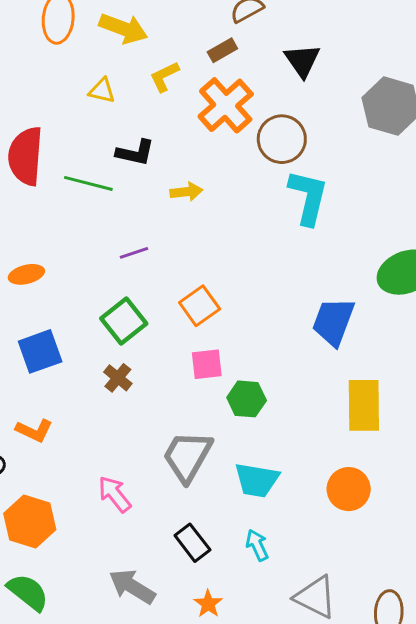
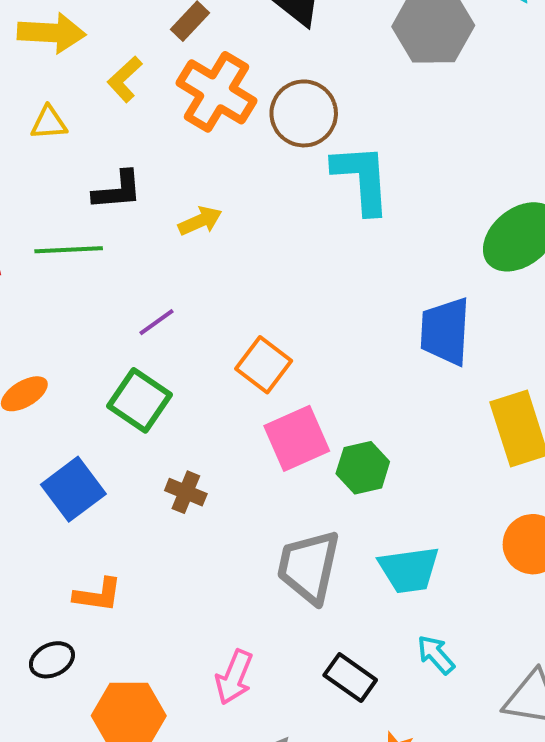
green square: (124, 321) -> (139, 400), moved
pink square: (207, 364) -> (297, 438), size x1.4
pink arrow: (115, 494) -> (234, 677), moved, turned -102

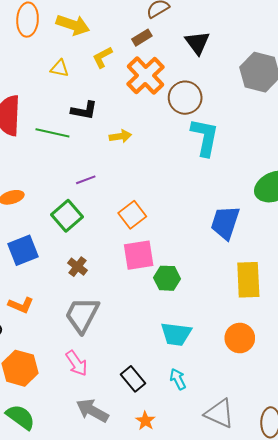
gray trapezoid: (309, 567) -> (82, 315), moved
pink arrow: (234, 677) -> (76, 363), turned -72

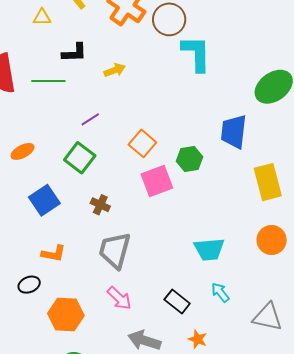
green hexagon: (167, 278) -> (190, 159), moved

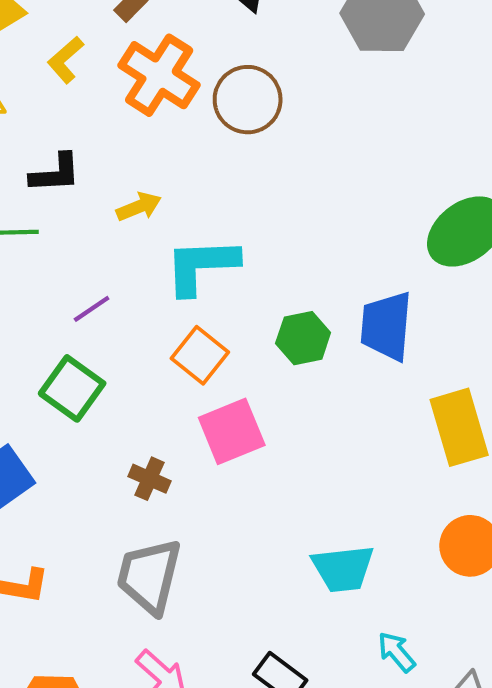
cyan L-shape: (196, 54) -> (201, 266), moved, turned -90
green hexagon: (190, 159) -> (303, 338), moved
brown cross: (100, 205) -> (150, 479), moved
cyan arrow: (220, 292) -> (397, 652), moved

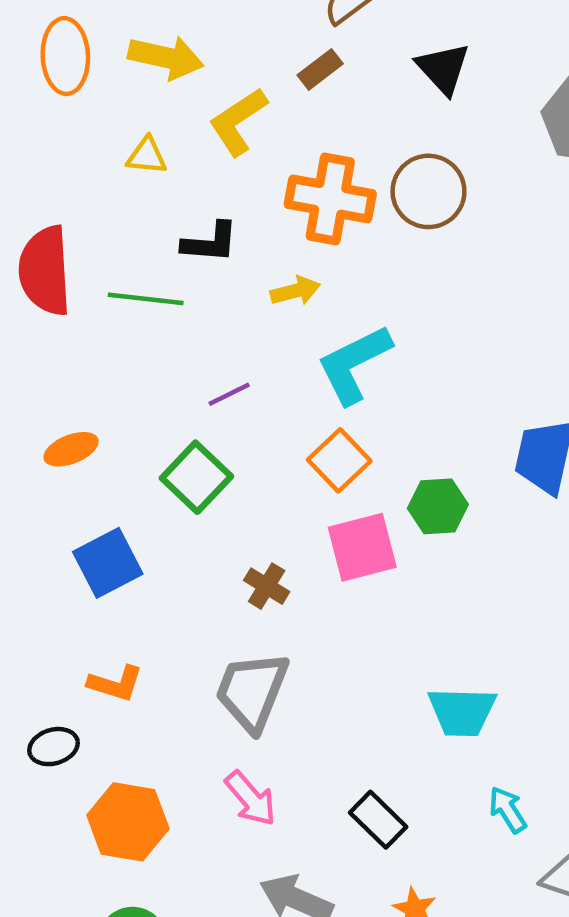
yellow L-shape: (66, 60) -> (238, 122), size x1.4
orange cross: (159, 75) -> (330, 199), moved, turned -30
cyan L-shape: (201, 266) -> (354, 364), turned -32
green hexagon: (303, 338) -> (438, 506), moved

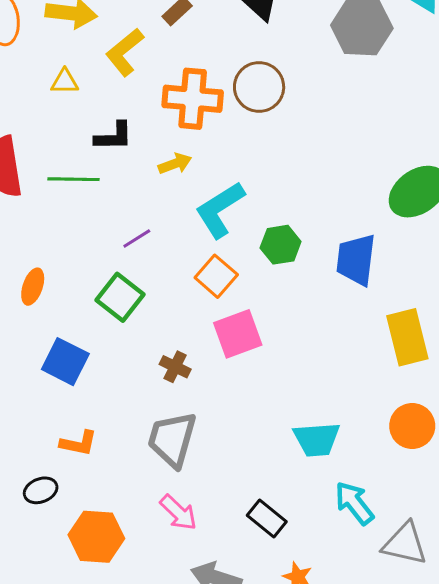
orange ellipse: (71, 449) -> (33, 287), turned -44
green hexagon: (438, 506) -> (281, 245), moved
blue square: (108, 563) -> (65, 362), turned -30
cyan arrow: (508, 810) -> (354, 503), size x1.4

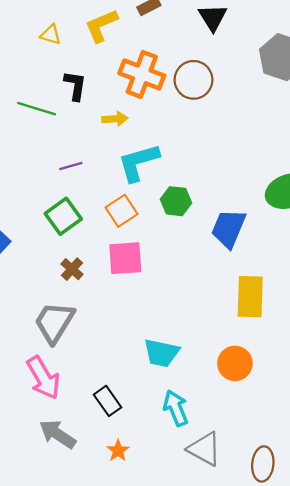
black L-shape: (114, 136) -> (75, 86), turned -96
green square: (120, 297) -> (63, 216), moved
pink arrow: (178, 513) -> (43, 378), size x1.4

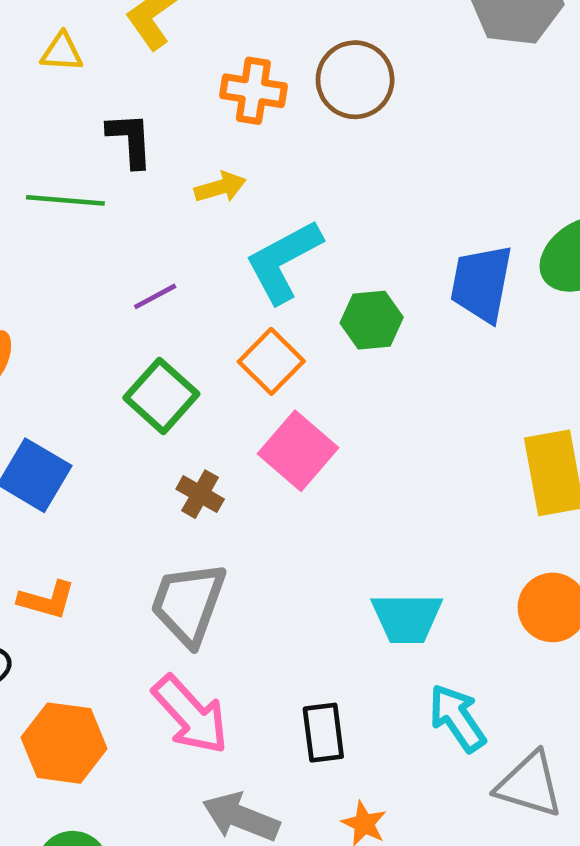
orange cross: (142, 74) -> (253, 91), size x0.7
blue trapezoid: (229, 228) -> (482, 283), moved
pink square: (125, 258) -> (298, 451), turned -33
black rectangle: (108, 401) -> (323, 733), turned 40

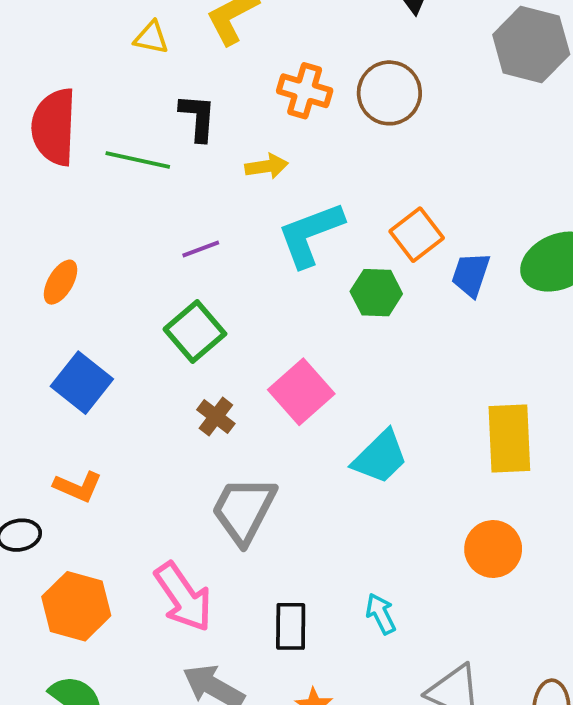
blue trapezoid: (482, 283) -> (471, 275), size x0.7
orange square: (271, 361) -> (417, 235), moved
gray trapezoid: (188, 604) -> (244, 510), moved
cyan trapezoid: (407, 618) -> (380, 457), moved, turned -52
cyan arrow: (457, 718) -> (381, 614), moved, size x0.7

